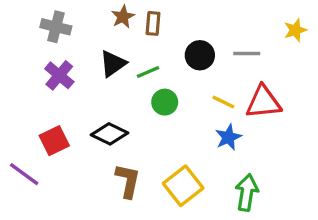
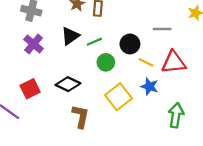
black circle: (200, 55) -> (130, 44), moved
blue star: (228, 137) -> (149, 86), turned -30
yellow square: (183, 186) -> (118, 97), moved
green arrow: (247, 192) -> (176, 115), moved

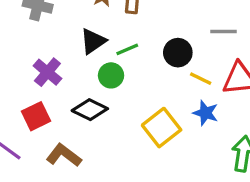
purple cross: (34, 44) -> (47, 72), moved
green circle: (106, 62) -> (111, 75), moved
brown L-shape: (81, 116) -> (64, 155), moved, turned -65

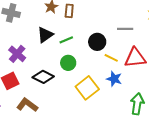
green circle: (111, 75) -> (68, 63), moved

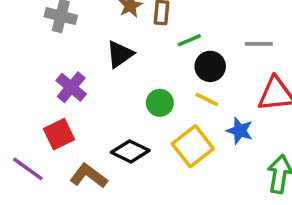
green line: (66, 40) -> (189, 40), moved
yellow line: (111, 58) -> (207, 99), moved
black diamond: (43, 77) -> (130, 151), moved

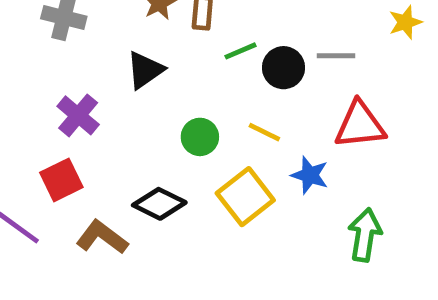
black circle: (210, 66) -> (284, 68), moved

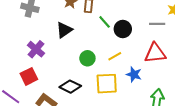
green line: (241, 51) -> (105, 22), turned 72
gray line: (336, 56) -> (157, 24), moved
yellow line: (264, 132) -> (115, 56), turned -56
yellow square: (245, 197) -> (107, 84), turned 35

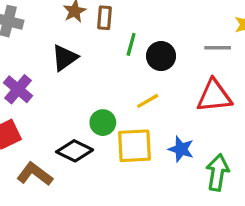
green line: (105, 22) -> (131, 44), turned 56
green circle: (87, 58) -> (103, 123), moved
blue star: (134, 74) -> (181, 149), moved

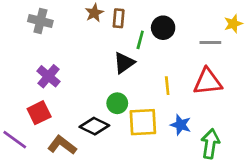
black circle: (161, 56) -> (163, 28), moved
black triangle: (65, 58) -> (124, 63), moved
yellow line: (148, 101) -> (167, 86), moved, turned -66

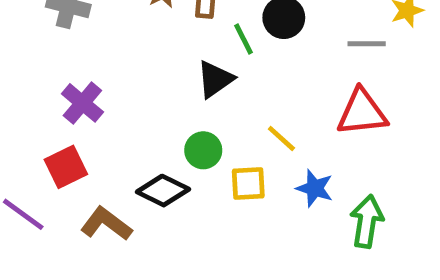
green line: (140, 40) -> (244, 39), turned -42
yellow line: (167, 86) -> (281, 138), moved, turned -42
yellow square: (143, 122) -> (248, 183), size x0.7

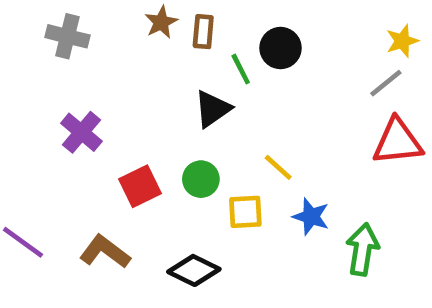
gray line: (367, 44) -> (386, 83), moved, turned -39
red triangle: (362, 112) -> (398, 142), moved
red square: (66, 167) -> (140, 186), moved
black diamond: (163, 191) -> (194, 270), moved

